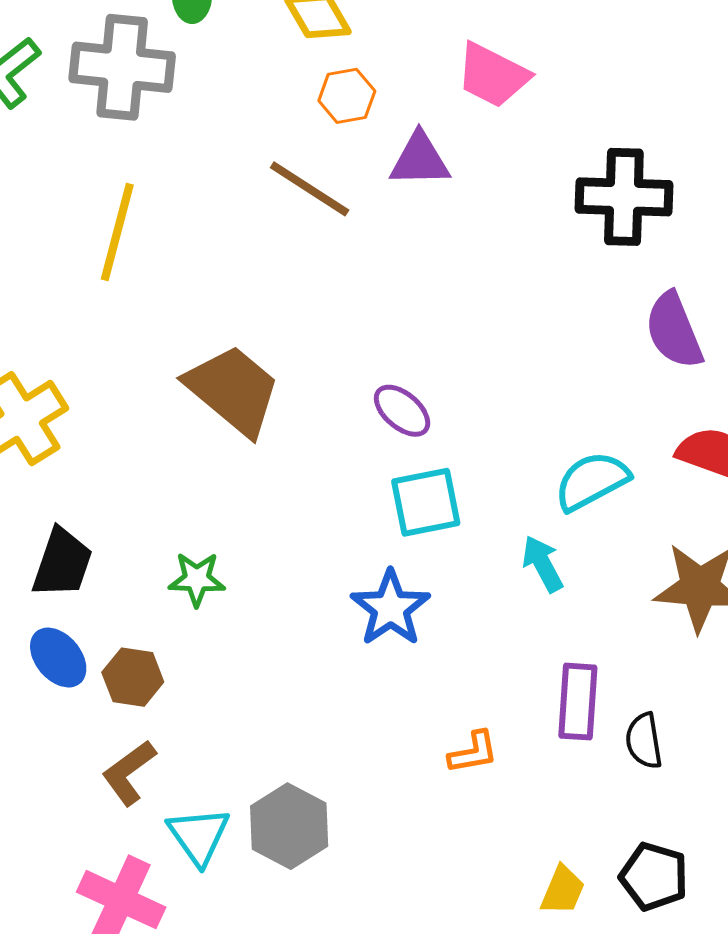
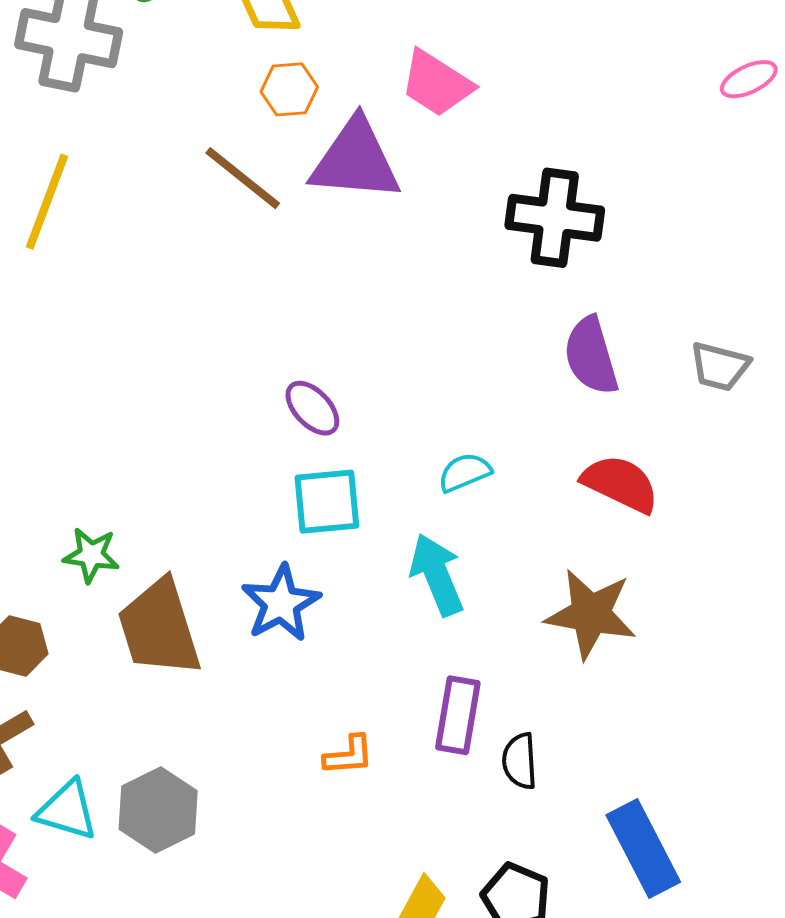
purple triangle: (420, 160) -> (355, 160), size x1.5
brown trapezoid: (233, 390) -> (159, 628), moved, turned -153
cyan semicircle: (592, 481) -> (465, 472), moved, size x0.7
cyan arrow: (543, 564) -> (437, 575), size x1.4
cyan triangle: (199, 836) -> (67, 810), turned -44

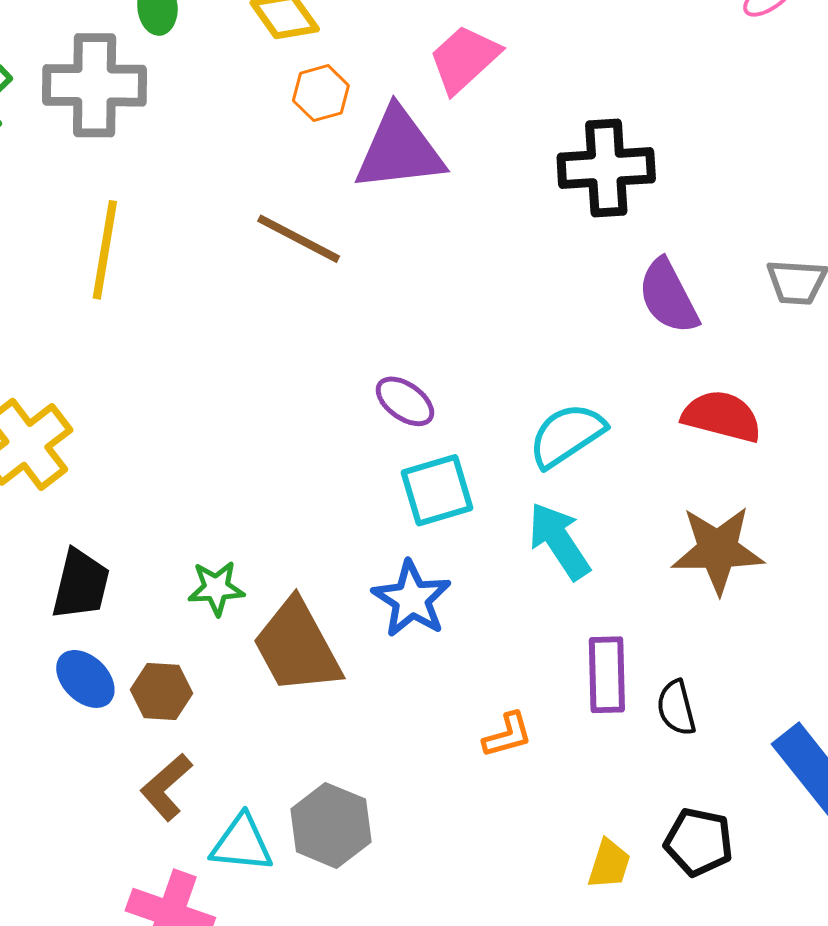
pink trapezoid: (437, 83) -> (464, 59), turned 116
brown line: (243, 178) -> (299, 239), moved
cyan semicircle: (465, 472) -> (567, 435), size x1.5

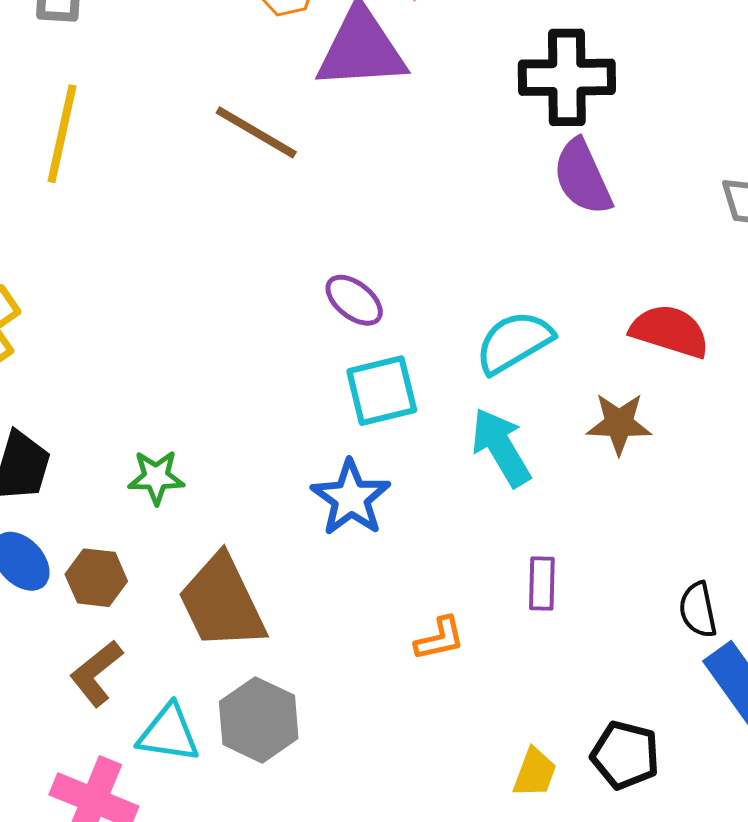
purple semicircle: (668, 296) -> (582, 177), moved
brown star: (718, 550) -> (619, 424), moved, size x0.7
brown trapezoid: (297, 647) -> (222, 602), moved
purple rectangle: (607, 675) -> (542, 584), size x0.7
black semicircle: (676, 708) -> (698, 610), moved

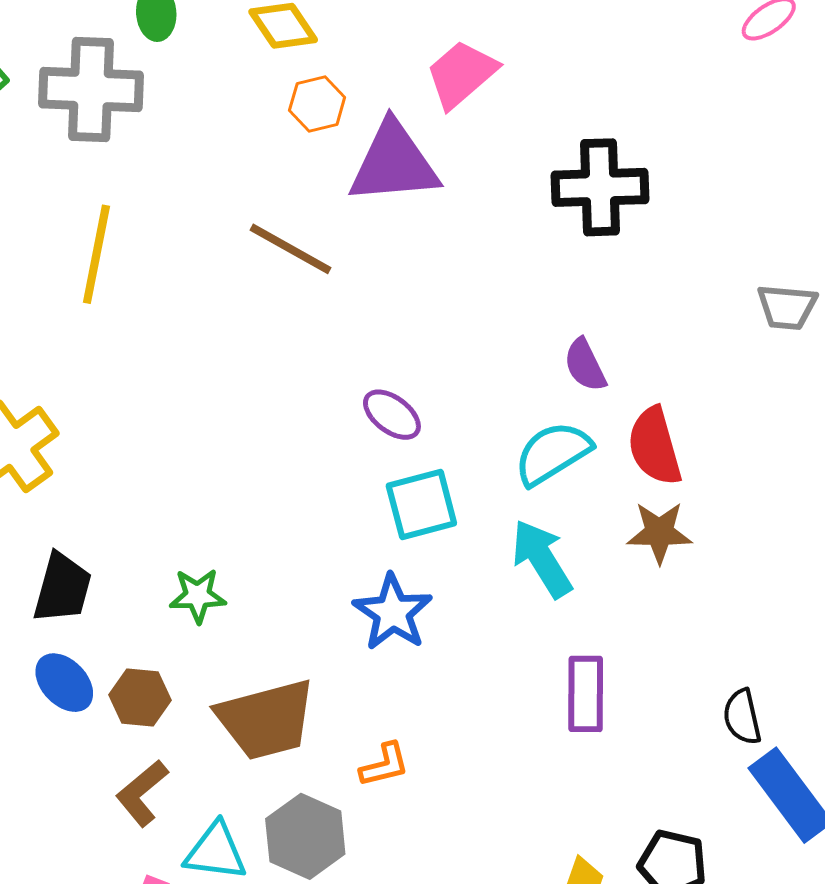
purple semicircle: (582, 177) -> (585, 365), moved, size x0.7
red semicircle: (670, 331) -> (655, 446), moved, turned -122
purple rectangle: (542, 584) -> (586, 694), size x1.4
brown trapezoid: (222, 602) -> (266, 720), turned -78
orange L-shape: (440, 639) -> (384, 765), moved

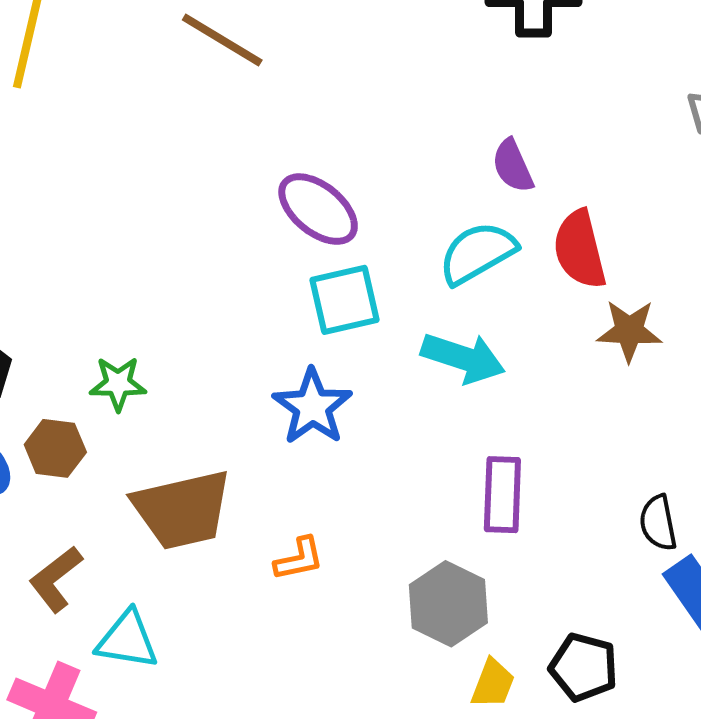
purple ellipse: (392, 415) -> (318, 209), size x1.4
brown star: (659, 532) -> (629, 331), moved
cyan arrow: (542, 559) -> (463, 358), turned 138
brown hexagon: (140, 697) -> (55, 448), moved
gray hexagon: (305, 836) -> (448, 604), moved

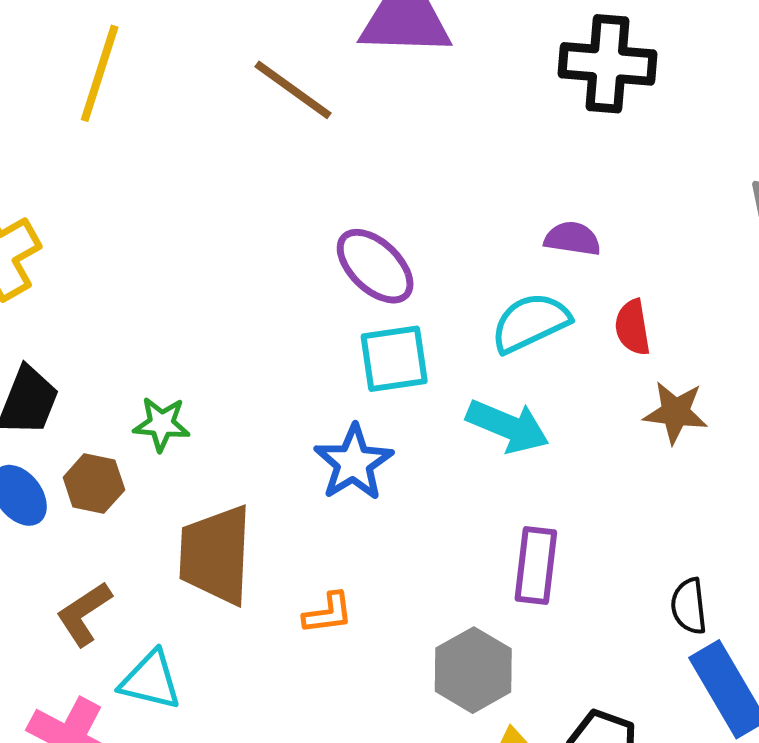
purple semicircle: (513, 166) -> (572, 239), turned 118
red semicircle: (580, 249) -> (633, 327), size x0.7
brown trapezoid: (182, 510) -> (216, 555), turned 101

